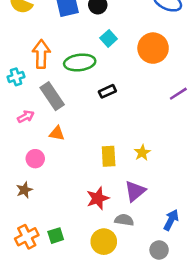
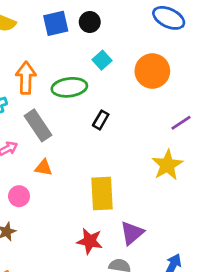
black rectangle: (107, 91) -> (101, 120), turned -35
yellow star: (142, 153) -> (167, 165), moved, size x1.6
yellow rectangle: (109, 156) -> (102, 193), size x1.4
red star: (98, 198) -> (90, 241), turned 30

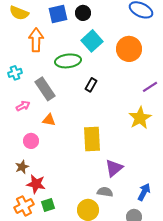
cyan square: (102, 60) -> (92, 41), size x1.5
orange arrow: (26, 78) -> (36, 40), moved
red star: (90, 241) -> (36, 184), moved

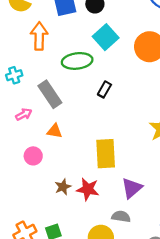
brown star: (22, 167) -> (63, 187), moved
red star: (36, 184) -> (88, 189), moved

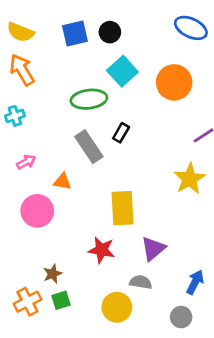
orange arrow: (39, 36) -> (22, 70), moved, turned -32
gray rectangle: (50, 94) -> (89, 147), moved
pink circle: (33, 156) -> (37, 211), size x1.5
brown star: (63, 187) -> (53, 274), moved

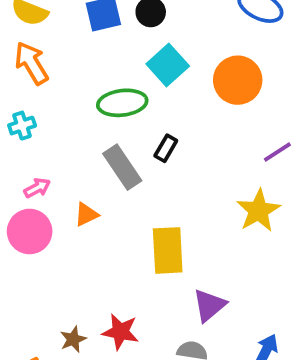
orange triangle: (62, 182) -> (86, 214), turned -36
pink circle: (37, 211) -> (30, 231), moved
red star: (101, 250) -> (120, 332), moved

